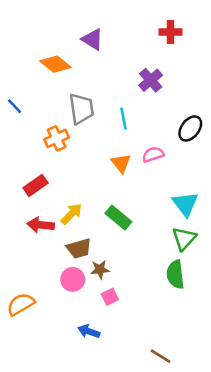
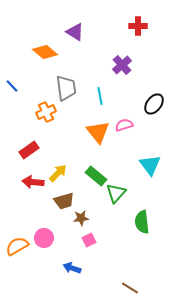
orange triangle: (121, 163) -> (98, 132), size x1.4
green triangle: (184, 239) -> (116, 193), moved
pink circle: (73, 279) -> (44, 238), moved

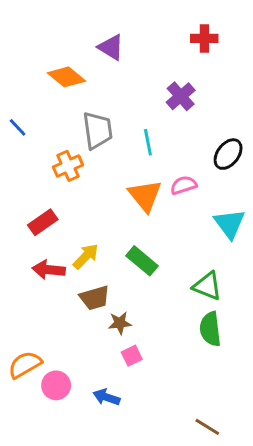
cyan triangle: (150, 165) -> (230, 224), moved
green triangle: (116, 193) -> (207, 286), moved, turned -50
pink circle: (44, 238) -> (56, 385), moved
brown line: (130, 288) -> (207, 427), moved

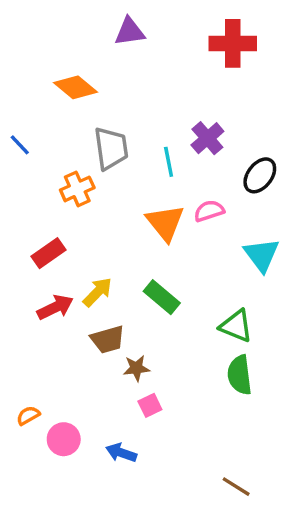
red cross: (204, 38) -> (233, 43), size x1.5
purple triangle: (111, 47) -> (130, 32), moved, turned -40
purple cross: (181, 96) -> (207, 138), moved
red arrow: (49, 270) -> (55, 307), turned 148
orange semicircle: (25, 365) -> (28, 416), size x0.6

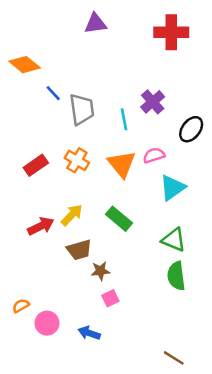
orange diamond: (76, 87) -> (25, 65), moved
blue line: (20, 145) -> (53, 93), moved
orange cross: (77, 189) -> (77, 160), moved, turned -35
red rectangle: (48, 253) -> (36, 165), moved
cyan triangle: (262, 255) -> (173, 188), moved, turned 32

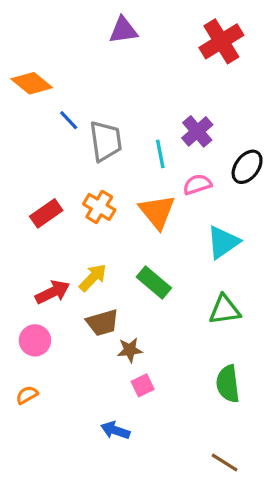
red cross: (171, 32) -> (221, 41), turned -32
pink semicircle: (154, 155) -> (197, 184), moved
green triangle: (174, 240) -> (225, 310), turned -30
green semicircle: (176, 276) -> (228, 384), moved
pink circle: (47, 323) -> (35, 340), moved

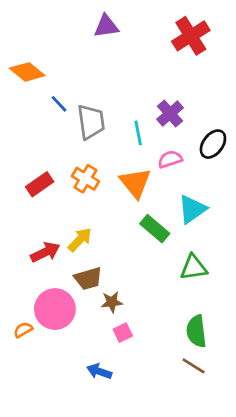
green rectangle: (154, 282) -> (155, 229), moved
pink circle: (35, 340) -> (55, 309), moved, size x1.5
orange semicircle: (27, 395) -> (23, 330), moved
brown line: (225, 462) -> (194, 366), moved

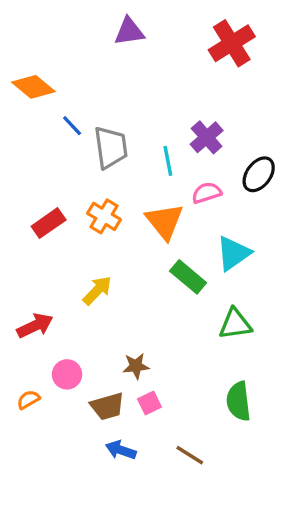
red arrow: (45, 252) -> (35, 326), moved
brown trapezoid: (88, 279) -> (107, 406), moved
pink circle: (55, 309) -> (67, 374), size x0.6
brown line: (194, 366) -> (190, 455), moved

